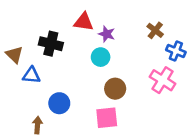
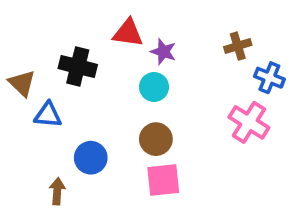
brown cross: (155, 30) -> (238, 46), turned 35
brown circle: (115, 89) -> (156, 139), moved

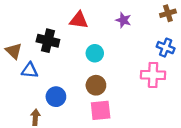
brown cross: (238, 46) -> (168, 13), moved
purple star: (163, 52) -> (123, 20), moved
pink cross: (249, 122) -> (153, 75), turned -30

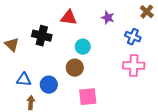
brown cross: (168, 13) -> (147, 12), turned -32
blue cross: (166, 48) -> (133, 37), moved
blue triangle: (30, 70) -> (24, 80), moved
brown circle: (96, 85) -> (75, 68), moved

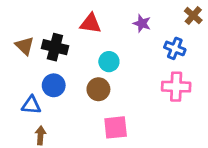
brown triangle: (12, 45) -> (25, 46), moved
blue circle: (49, 85) -> (54, 85), moved

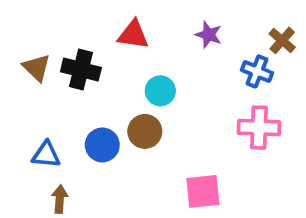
brown cross: (193, 16) -> (282, 40), moved
blue circle: (54, 85) -> (102, 145), moved
pink square: (116, 127) -> (203, 191), moved

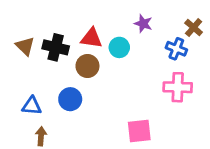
red triangle: (133, 35) -> (91, 38), moved
cyan circle: (160, 91) -> (119, 47), moved
brown circle: (145, 131) -> (87, 66), moved

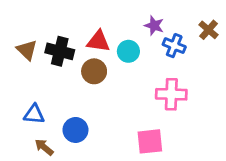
blue cross: (176, 49) -> (174, 46), moved
pink cross: (178, 87) -> (171, 94), moved
blue circle: (70, 99) -> (75, 130), moved
brown arrow: (41, 136) -> (44, 147), turned -54

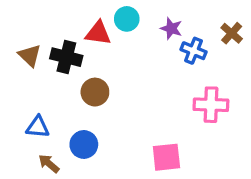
red triangle: (98, 41) -> (98, 33), moved
cyan circle: (128, 51) -> (127, 19), moved
brown circle: (94, 71) -> (95, 92), moved
pink cross: (171, 94) -> (211, 105), moved

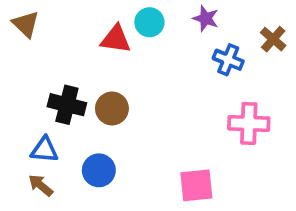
purple star: (171, 28) -> (206, 18), moved
brown triangle: (30, 55) -> (26, 24), moved
black cross: (66, 57) -> (67, 105), moved
brown arrow: (49, 164) -> (41, 185), moved

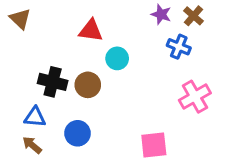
cyan circle: (149, 22) -> (117, 58), moved
brown cross: (273, 39) -> (193, 16), moved
pink cross: (249, 123) -> (195, 97), turned -32

